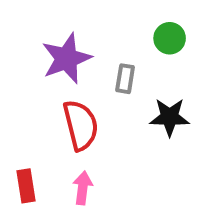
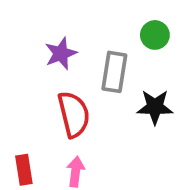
purple star: (66, 58) -> (61, 53), size x0.7
gray rectangle: (125, 79) -> (114, 72), size x1.5

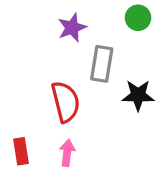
green circle: (155, 35) -> (138, 18), moved
purple star: (61, 53) -> (72, 28), moved

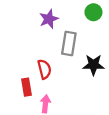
red semicircle: (66, 102) -> (44, 69), size x0.7
red rectangle: (21, 151) -> (26, 87), moved

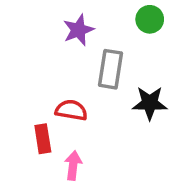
red semicircle: (44, 69) -> (71, 110), turned -66

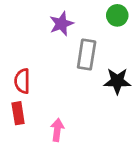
red semicircle: (71, 110) -> (22, 81), moved, turned -100
red rectangle: (43, 139) -> (18, 113), moved

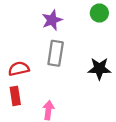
gray rectangle: (87, 55) -> (56, 53), moved
red semicircle: (22, 81) -> (19, 69), turned 78

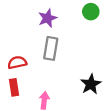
black star: (99, 69) -> (91, 84), moved, turned -30

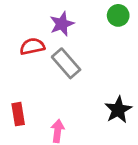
gray rectangle: (51, 48) -> (66, 63), turned -50
red semicircle: (17, 63) -> (32, 46), moved

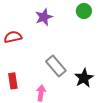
red semicircle: (32, 46) -> (13, 37), moved
gray rectangle: (66, 63) -> (56, 66), moved

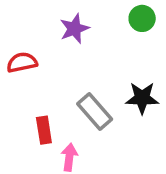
black star: (84, 78) -> (142, 98), moved, turned 30
red rectangle: (13, 81) -> (44, 130), moved

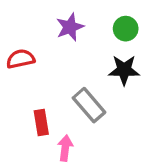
green circle: (142, 18) -> (126, 29), moved
black star: (142, 98) -> (124, 70), moved

